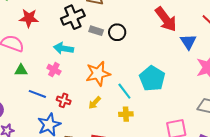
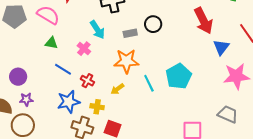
gray rectangle: (96, 31) -> (130, 33), moved, turned -40
cyan arrow: (63, 48) -> (97, 30), turned -144
yellow cross: (126, 114) -> (97, 107), moved

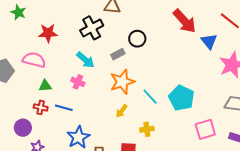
cyan pentagon: (179, 76) -> (181, 98), moved
red cross: (87, 81) -> (41, 107), moved
yellow cross: (97, 107) -> (147, 129), moved

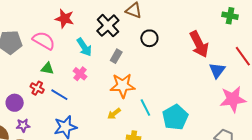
black cross: (92, 28) -> (108, 26), turned -30
black circle: (137, 39) -> (149, 38), moved
gray rectangle: (118, 54) -> (116, 56), moved, turned -48
cyan arrow: (85, 60) -> (84, 47), moved

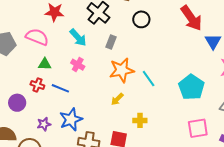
cyan line: (145, 107) -> (149, 79), moved
cyan pentagon: (175, 117) -> (191, 87), moved
purple star: (23, 125) -> (44, 124), moved

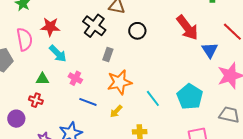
pink semicircle: (37, 37) -> (25, 39), moved, turned 60
cyan arrow: (78, 38) -> (58, 54), moved
cyan line: (149, 79) -> (153, 98), moved
blue line: (60, 88) -> (88, 102), moved

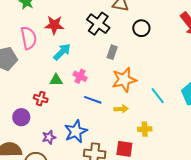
cyan arrow: (58, 54) -> (62, 52), turned -90
green triangle: (42, 79) -> (56, 80), moved
yellow arrow: (116, 111) -> (121, 109), turned -136

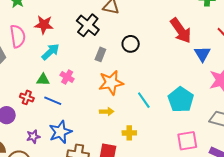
black circle: (141, 28) -> (131, 44), moved
blue line: (93, 100) -> (53, 101), moved

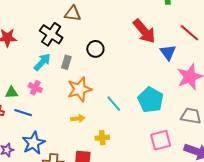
cyan arrow: (50, 52) -> (42, 62), moved

